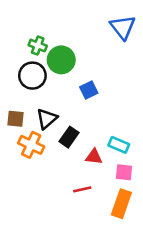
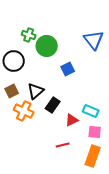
blue triangle: (123, 27) -> (94, 40), moved
black circle: (32, 76) -> (14, 61), moved
brown square: (15, 119) -> (12, 91), turned -32
red triangle: (94, 157) -> (72, 120), turned -32

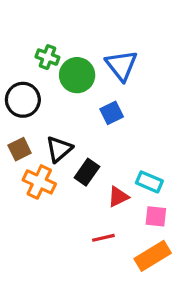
blue triangle: (94, 40) -> (121, 65), moved
orange rectangle: (93, 156) -> (153, 256), turned 40

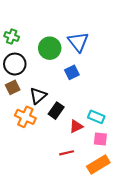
green cross: (47, 57) -> (12, 37), moved
brown square: (20, 149) -> (13, 87), moved

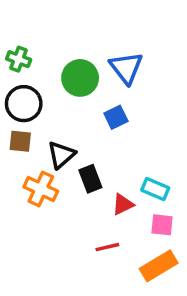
brown square: (13, 87) -> (20, 141), turned 32
black rectangle: (56, 111) -> (90, 179), turned -56

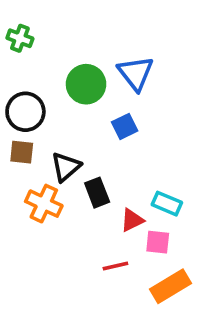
green cross: (19, 59) -> (20, 38), moved
pink square: (162, 225) -> (158, 242), moved

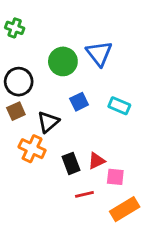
blue square: (125, 126) -> (79, 102), moved
brown square: (22, 152) -> (16, 111), turned -30
black rectangle: (97, 193) -> (71, 163), moved
cyan rectangle: (167, 204) -> (119, 106), moved

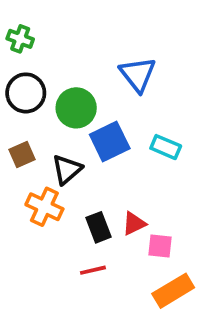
green circle: (63, 61) -> (76, 108), moved
black circle: (19, 82) -> (26, 93), moved
blue square: (79, 102) -> (110, 141), size x1.5
red line: (84, 194) -> (93, 270), moved

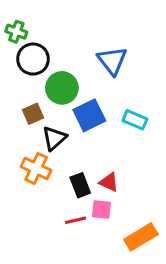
black circle: (26, 93) -> (33, 59), moved
brown square: (22, 155) -> (33, 114), moved
red triangle: (134, 224) -> (109, 182), turned 50
pink square: (160, 246) -> (101, 210), moved

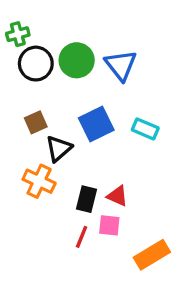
green cross: (16, 32) -> (18, 34), turned -35
green circle: (62, 88) -> (77, 60), moved
black rectangle: (80, 185) -> (86, 199), turned 35
red line: (76, 220) -> (82, 237), turned -55

